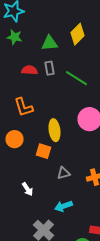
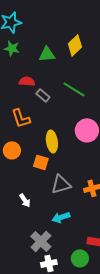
gray rectangle: (50, 68) -> (43, 95), moved, turned -40
gray triangle: (64, 173) -> (61, 184), size x1.5

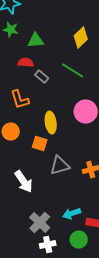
yellow diamond: (75, 45) -> (81, 38), moved
green triangle: (47, 54) -> (36, 41), moved
white arrow: (25, 200) -> (24, 182), size x1.6
cyan arrow: (61, 217) -> (72, 214), moved

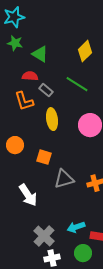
green triangle: (36, 41) -> (40, 54), turned 36
orange L-shape: (20, 100) -> (24, 101), moved
yellow ellipse: (51, 123) -> (52, 119), moved

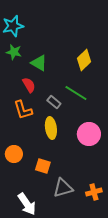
red semicircle: (30, 76) -> (29, 85), turned 56
gray rectangle: (46, 90) -> (54, 102), moved

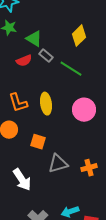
red semicircle: (29, 85) -> (24, 61), turned 98
gray rectangle: (54, 102) -> (46, 56), moved
orange L-shape: (23, 110) -> (18, 103), moved

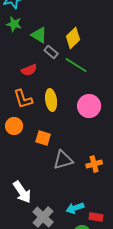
yellow diamond: (79, 36) -> (73, 38), moved
red semicircle: (24, 61) -> (29, 70), moved
white arrow: (22, 180) -> (22, 192), moved

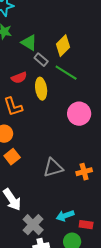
yellow ellipse: (51, 100) -> (41, 89), moved
orange square: (43, 138) -> (12, 157), moved, turned 35

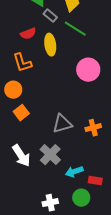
gray cross: (33, 225) -> (50, 155), moved

